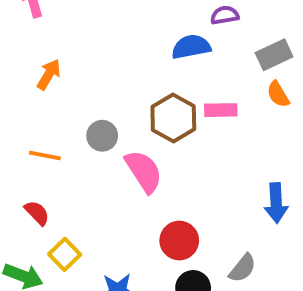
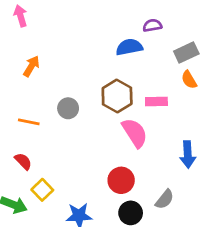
pink rectangle: (221, 110) -> (156, 101), moved
pink semicircle: (144, 171) -> (135, 133), moved

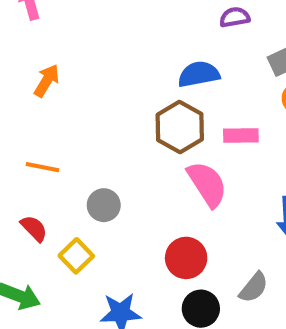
blue semicircle: (129, 47) -> (199, 74), moved
gray circle: (68, 108) -> (104, 205), moved
yellow square: (42, 190) -> (76, 256), moved

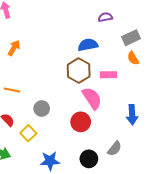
red circle: (186, 258) -> (81, 122), moved

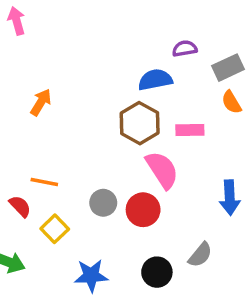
purple semicircle: (105, 17) -> (185, 49), moved
orange arrow: (14, 48) -> (41, 102), moved
orange line: (12, 90) -> (44, 182), moved
gray circle: (42, 109) -> (103, 203), moved

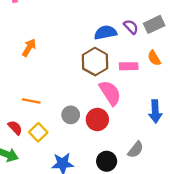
purple semicircle: (185, 49) -> (131, 27), moved, turned 56
orange semicircle: (231, 102) -> (154, 58), moved
red semicircle: (20, 206) -> (15, 128), moved

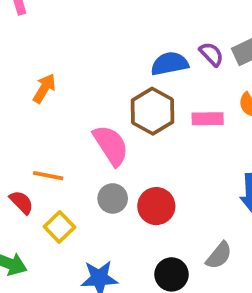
pink semicircle: (110, 93) -> (111, 145), moved
red semicircle: (15, 128) -> (21, 202), moved

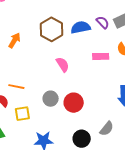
brown hexagon: (153, 111) -> (52, 29), moved
pink semicircle: (111, 145) -> (63, 64), moved, size x0.7
yellow square: (59, 227) -> (22, 114), turned 35

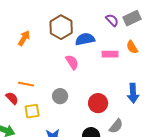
blue semicircle: (81, 27) -> (85, 39), moved
red circle: (74, 103) -> (98, 103), moved

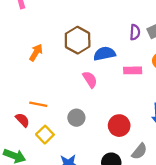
purple semicircle: (112, 20) -> (135, 32), turned 48
yellow square: (32, 111) -> (45, 135), turned -35

